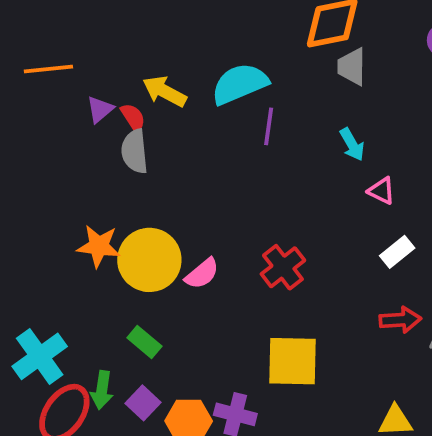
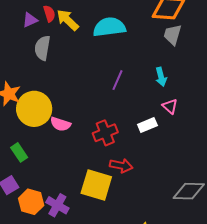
red semicircle: (133, 117) -> (49, 14), moved
purple line: (269, 126) -> (117, 80), moved
white rectangle: (397, 252) -> (147, 125), moved
pink semicircle: (202, 274) -> (61, 124), turned 42
red arrow: (400, 320) -> (121, 166), moved

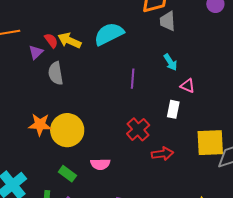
pink semicircle: (61, 124) -> (100, 164), moved
white rectangle: (147, 125) -> (173, 109), turned -36
yellow square: (96, 185) -> (210, 143), moved

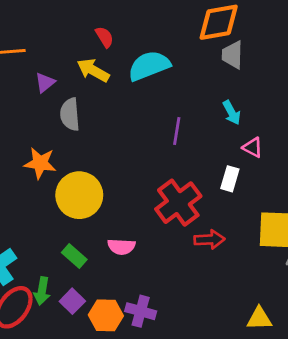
red semicircle: (51, 41) -> (105, 37), moved
orange star: (40, 125) -> (40, 163), moved
red cross: (138, 129) -> (178, 203), size x1.4

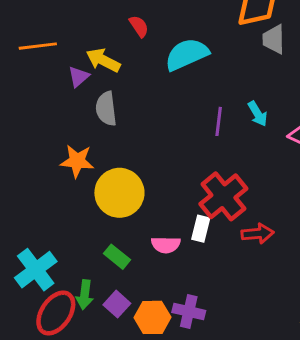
yellow arrow: (93, 70) -> (103, 60), moved
cyan arrow: (232, 113) -> (258, 114), moved
white rectangle: (230, 179) -> (201, 229), moved

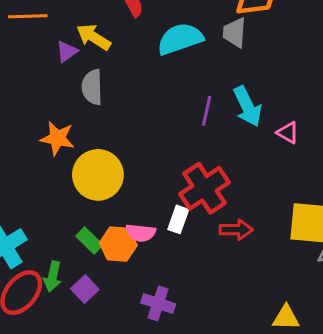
gray trapezoid: (274, 39) -> (235, 33), moved
cyan arrow: (258, 114) -> (247, 107), size x1.5
orange hexagon: (152, 317) -> (118, 244), moved

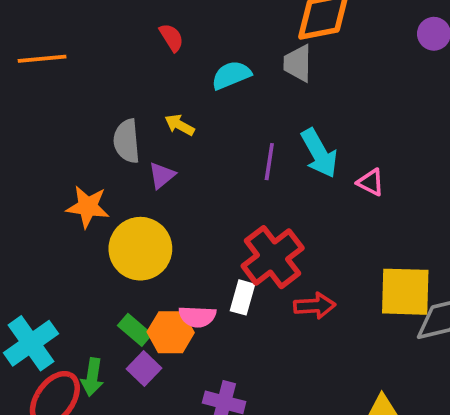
yellow arrow: (94, 37) -> (180, 125), moved, size x0.7
cyan semicircle: (180, 39) -> (231, 75), size x0.7
purple triangle: (67, 52) -> (162, 175), moved
purple square: (85, 289) -> (144, 368), moved

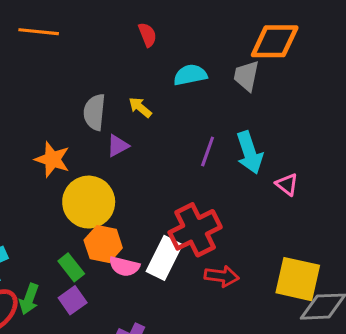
white rectangle: (242, 297) -> (164, 258), size x1.5
orange hexagon: (171, 332) -> (103, 244), moved

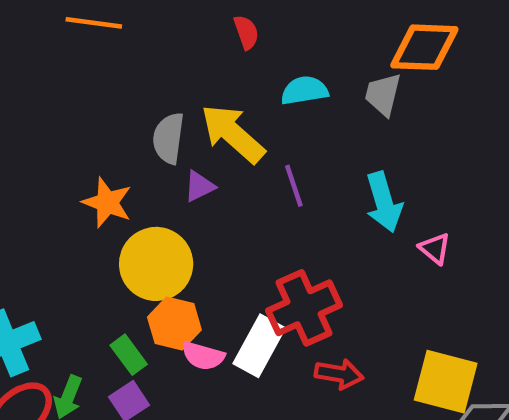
yellow arrow: (140, 107) -> (233, 134), size x2.0
purple line: (208, 152) -> (294, 186), moved, turned -40

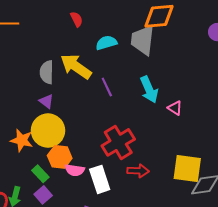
gray trapezoid: (383, 94) -> (143, 40), size x1.5
purple triangle: (199, 186) -> (46, 101), moved, turned -49
orange star: (107, 203) -> (22, 140), moved
white rectangle: (259, 346) -> (100, 179), moved, turned -40

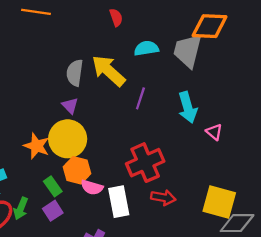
purple line: (107, 87) -> (140, 98), turned 36

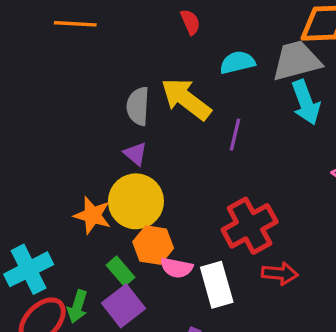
gray trapezoid: (188, 51) -> (297, 61), turned 66
cyan arrow: (188, 107) -> (306, 102), moved
purple square: (53, 211) -> (124, 306), size x1.4

